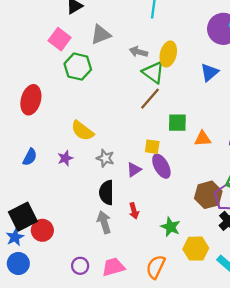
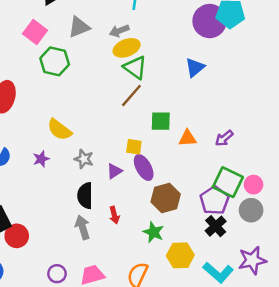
gray arrow: (138, 52) -> (119, 31), moved, turned -36
yellow ellipse: (168, 54) -> (127, 48), moved, turned 55
brown hexagon: (208, 195) -> (166, 198), moved

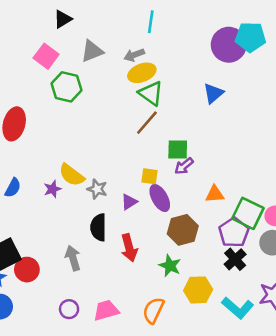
yellow semicircle: (59, 130) -> (72, 175), moved
orange triangle: (188, 138) -> (215, 194), moved
purple arrow: (224, 138) -> (184, 166), moved
red arrow: (114, 215) -> (129, 248), size x1.5
gray arrow: (83, 227) -> (73, 258), moved

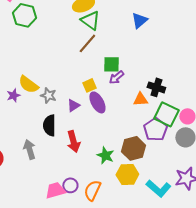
yellow square: (150, 176) -> (89, 85), turned -32
brown hexagon: (183, 230) -> (133, 148), moved
black cross: (235, 259) -> (156, 87), moved, turned -30
purple circle: (69, 309) -> (70, 185), moved

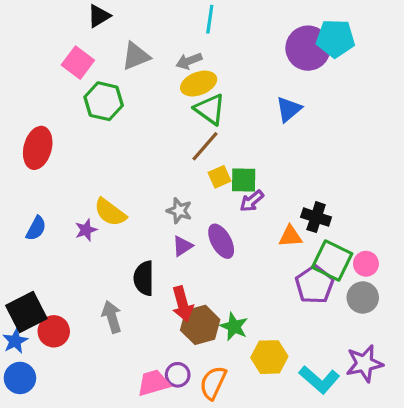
yellow square: (89, 85) -> (220, 177), moved
gray star: (48, 95) -> (179, 211), moved
brown hexagon: (133, 148) -> (200, 325), moved

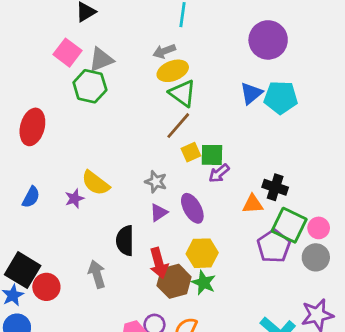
cyan pentagon: (335, 38) -> (281, 97), moved
gray triangle: (136, 56) -> (101, 60), moved
black square: (26, 312) -> (23, 270), turned -32
yellow hexagon: (269, 357) -> (202, 253), moved

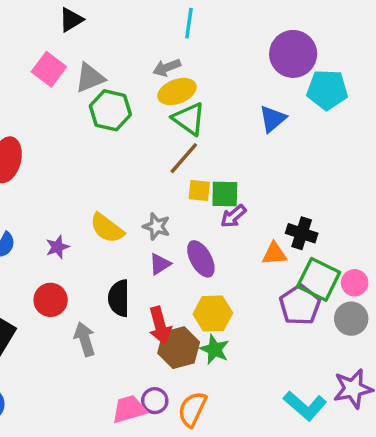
green hexagon: (90, 86) -> (110, 110), moved
cyan pentagon: (281, 97) -> (327, 90), moved
yellow square: (191, 152) -> (199, 191), turned 30
yellow semicircle: (96, 183) -> (107, 228), moved
red circle: (46, 287) -> (51, 300), moved

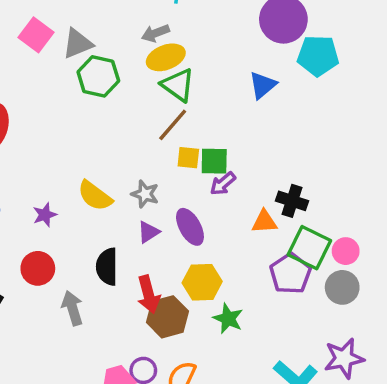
green star: (215, 349) -> (228, 319), moved

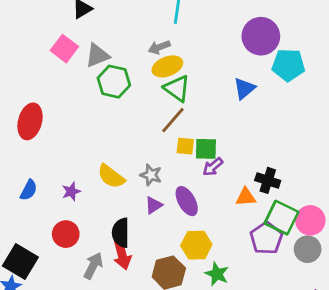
pink circle: (346, 251) -> (310, 220), size x1.4
red arrow: (148, 294) -> (122, 255), moved
gray arrow: (72, 308) -> (93, 266), turned 44

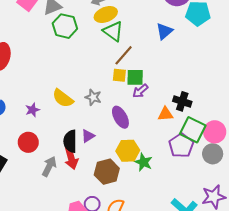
brown line: (173, 120) -> (124, 55), moved
purple triangle: (154, 205) -> (88, 136), moved
green star: (217, 274) -> (143, 162), moved

